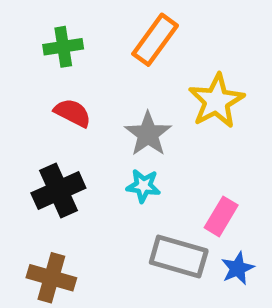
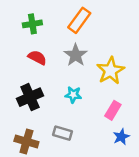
yellow star: (216, 101) -> (110, 71), moved
gray star: (148, 134) -> (76, 55), moved
gray rectangle: (179, 257) -> (62, 133), moved, size x0.7

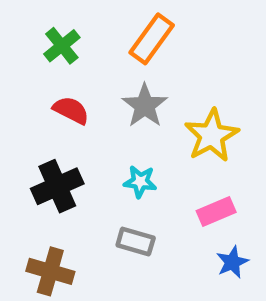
green cross: (32, 24) -> (62, 46), turned -30
pink rectangle: (113, 110) -> (216, 212), turned 36
gray rectangle: (62, 133) -> (136, 241), moved

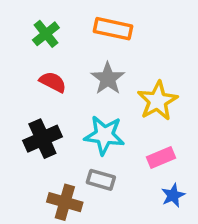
orange rectangle: (152, 39) -> (113, 29), turned 66
cyan star: (140, 182) -> (104, 135), size x1.6
brown cross: (50, 271) -> (65, 202), moved

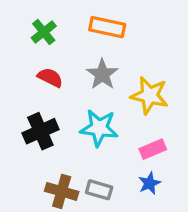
yellow star: (158, 101) -> (149, 95), turned -30
gray rectangle: (101, 180) -> (99, 190), moved
blue star: (173, 195) -> (149, 183), moved

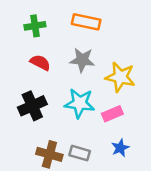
green cross: (44, 32) -> (35, 26), turned 30
gray star: (102, 74) -> (82, 60), turned -30
pink rectangle: (153, 149) -> (112, 114), moved

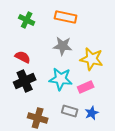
green cross: (35, 26) -> (27, 20), turned 35
red semicircle: (40, 63) -> (23, 57), moved
gray rectangle: (80, 153) -> (70, 111), moved

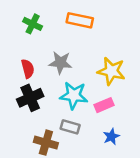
gray star: (63, 46) -> (60, 63), moved
red semicircle: (23, 57) -> (28, 69), turned 49
gray rectangle: (70, 111) -> (70, 127), moved

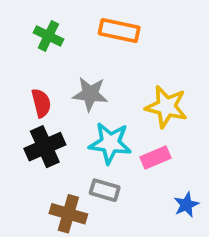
blue star: (111, 137) -> (186, 205), moved

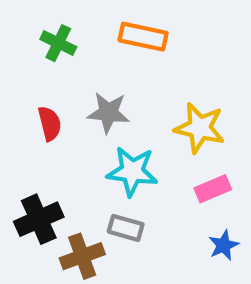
black cross: (45, 147) -> (39, 219), moved
pink rectangle: (155, 158) -> (213, 189), moved
brown cross: (68, 214) -> (82, 256), turned -36

